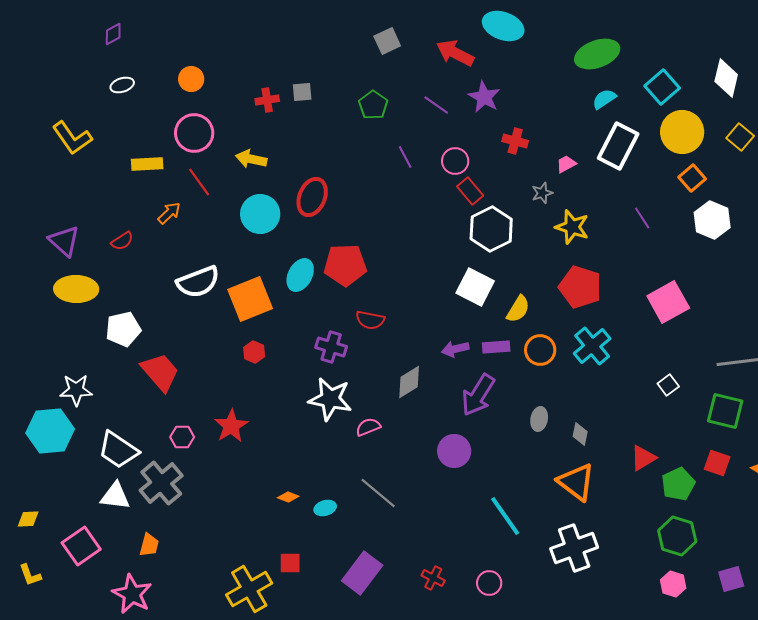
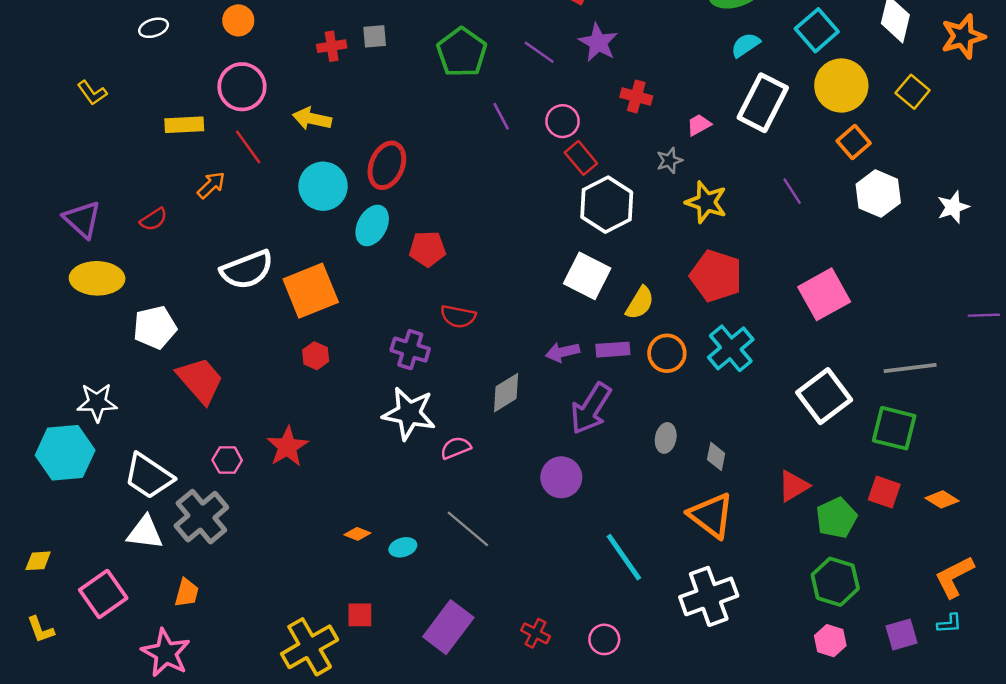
green pentagon: (373, 105) -> (462, 52), size x1.4
yellow L-shape: (72, 138) -> (92, 93), size x0.6
red pentagon: (345, 265) -> (427, 249), size x0.7
cyan ellipse: (300, 275) -> (372, 226), moved
white square: (668, 385) -> (824, 396), size x2.0

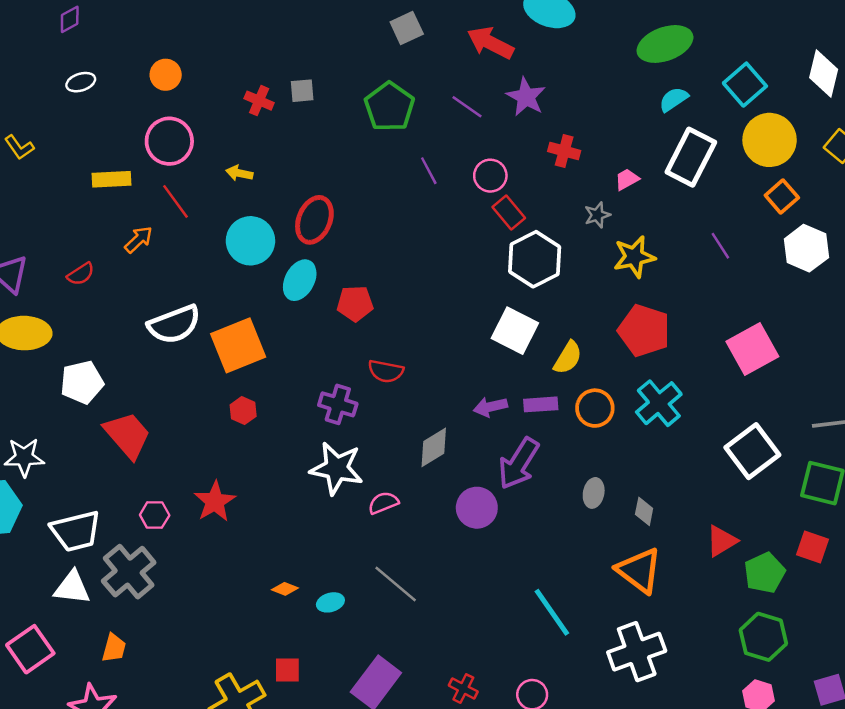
red cross: (332, 46) -> (259, 101), turned 32
yellow arrow: (312, 119) -> (239, 173), size x0.7
yellow star: (706, 202) -> (634, 257), turned -30
white trapezoid: (149, 476) -> (76, 531), turned -48
purple circle: (561, 477) -> (477, 508), moved

